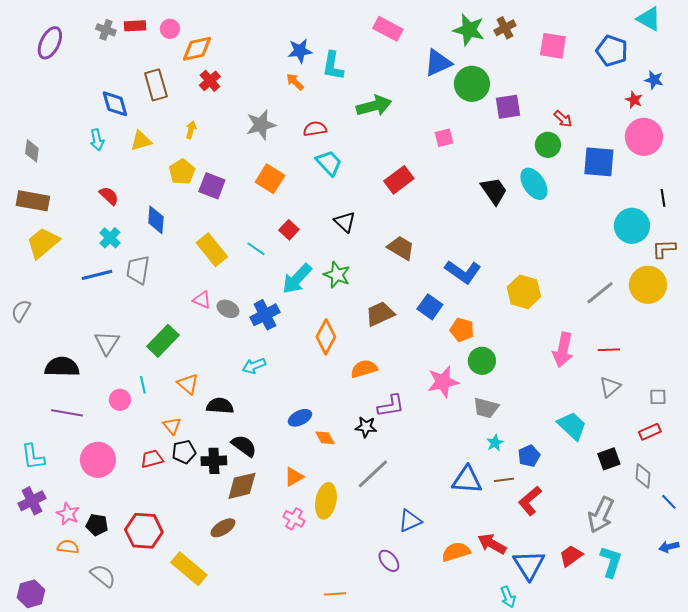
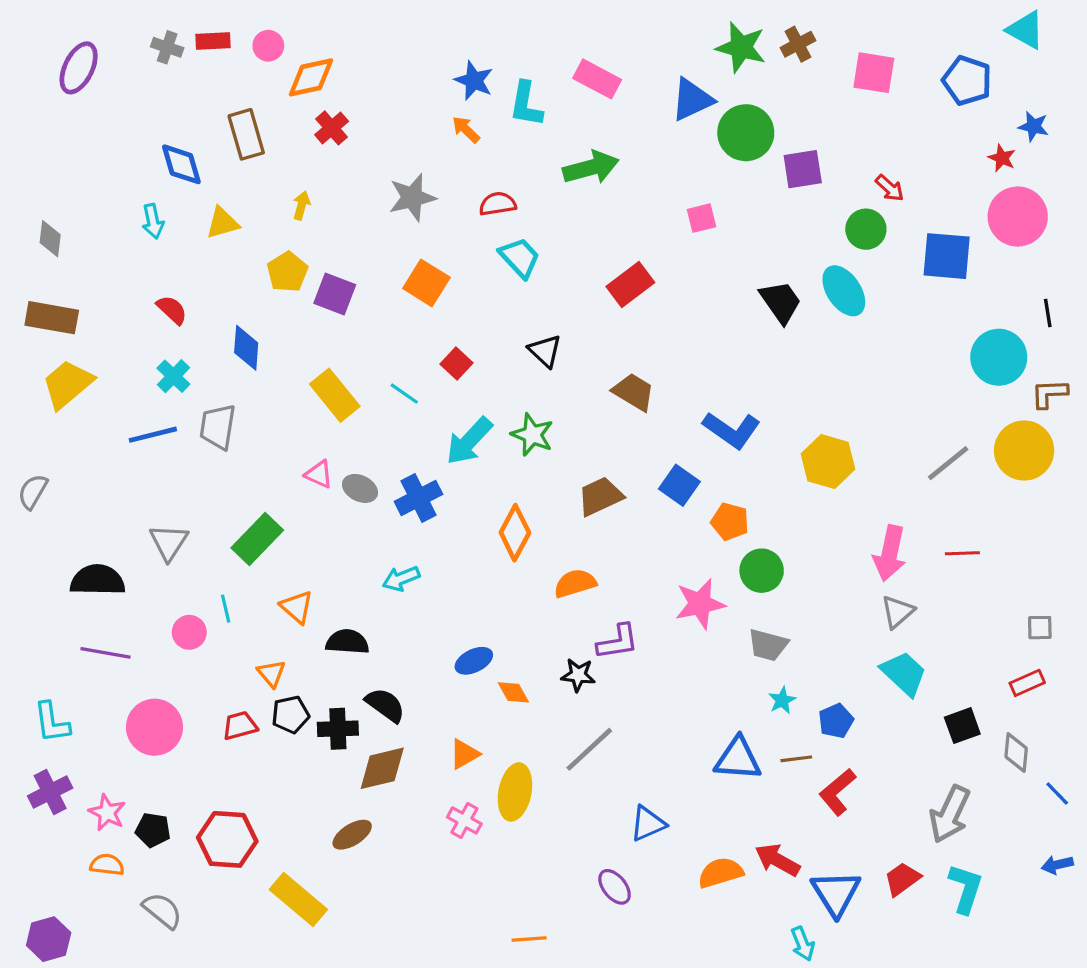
pink rectangle: (388, 29) -> (597, 79), moved
blue star: (300, 51) -> (474, 81), turned 30
gray triangle: (610, 387) -> (898, 612), moved

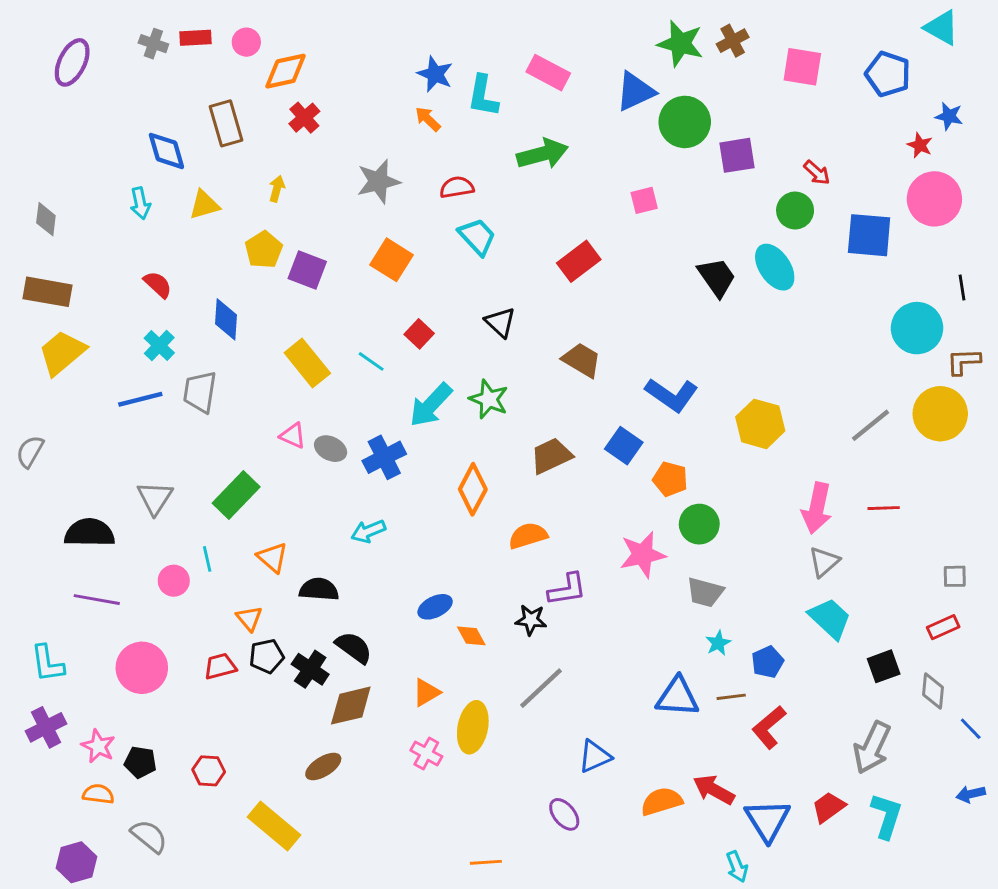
black cross: (338, 729) -> (310, 669), turned 36
red hexagon: (227, 839) -> (209, 771), size x0.6
purple hexagon: (49, 939) -> (76, 862), moved

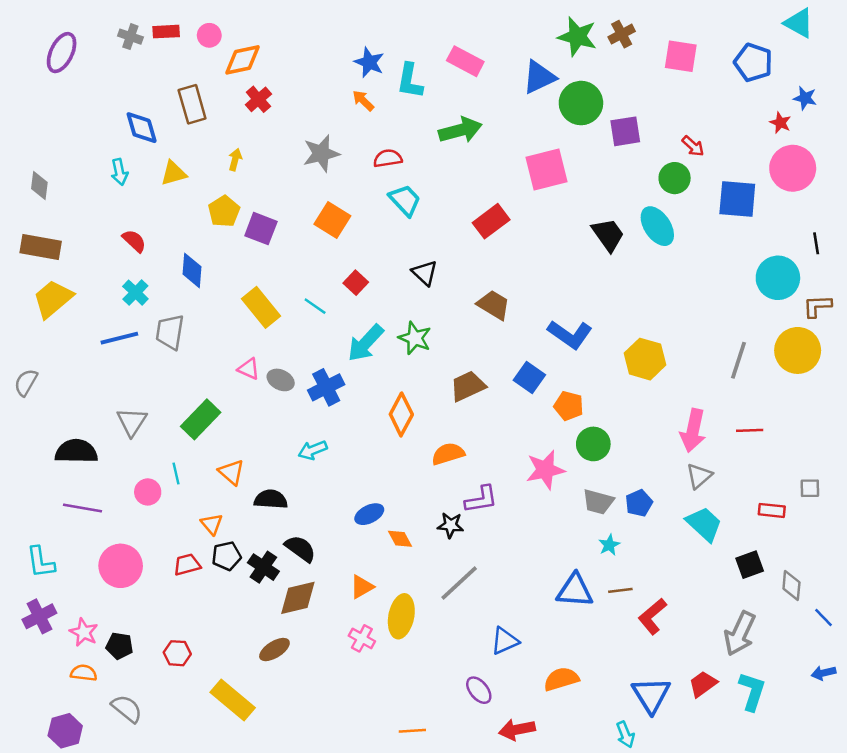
pink square: (644, 200) -> (547, 169), size x1.8
gray line: (871, 425) -> (739, 360), turned -33
red rectangle: (943, 627) -> (772, 510), moved, turned 30
blue pentagon: (767, 662) -> (639, 503), moved
red arrow: (714, 790) -> (517, 730), moved, turned -40

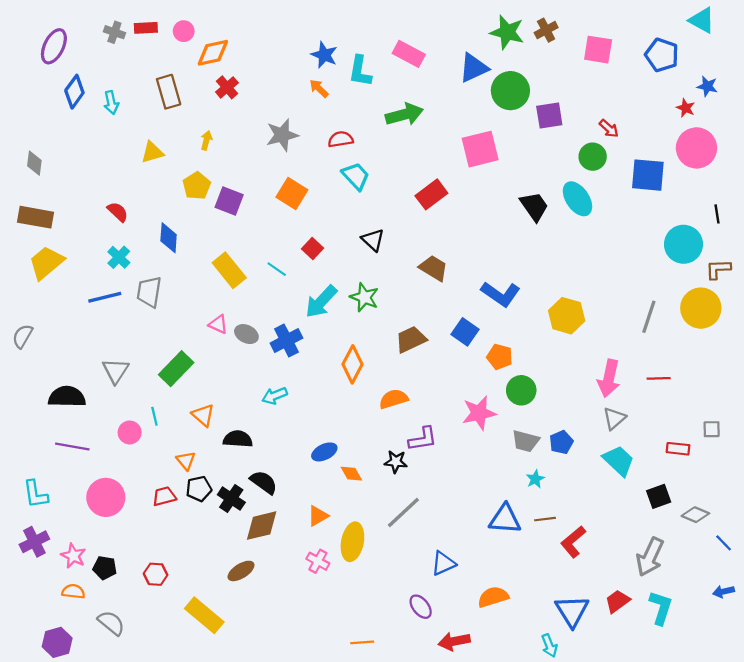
blue diamond: (142, 128) -> (74, 92), moved, turned 52
cyan arrow: (119, 172) -> (111, 103), moved
gray diamond: (791, 586) -> (695, 515), turned -72

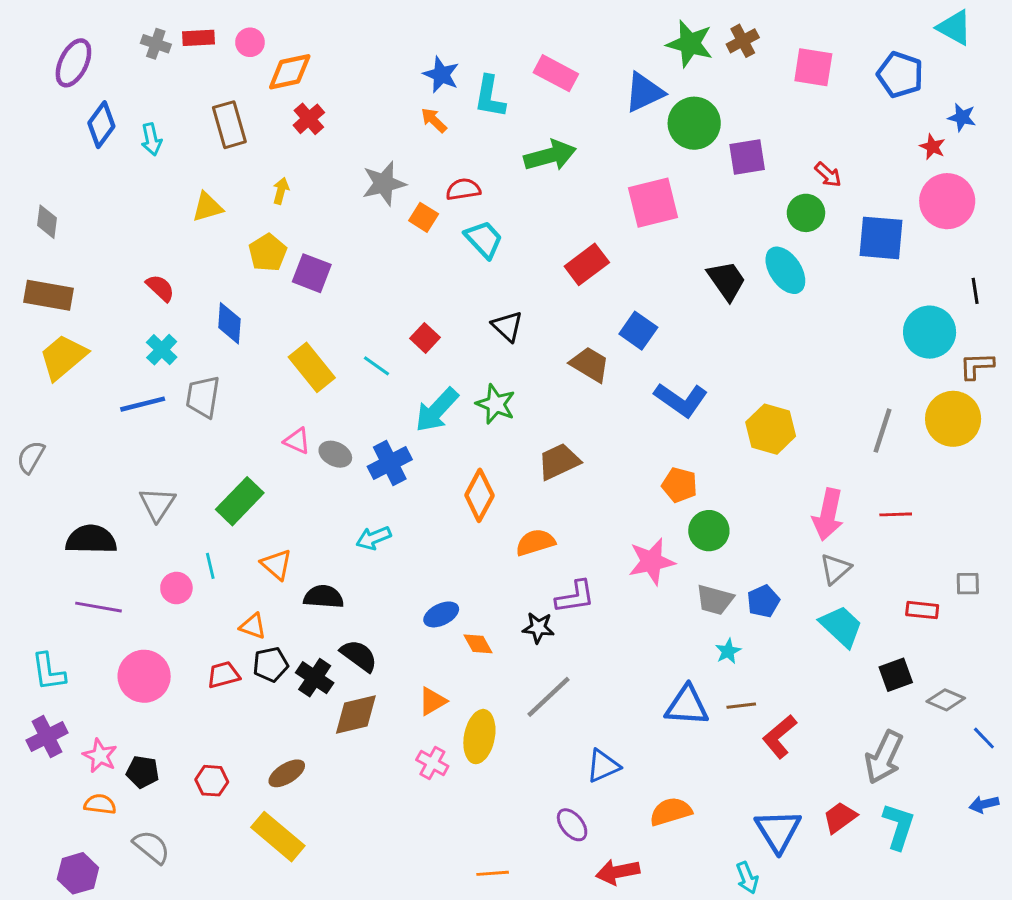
orange square: (292, 193) -> (424, 217), moved, size x0.7
blue square: (465, 332) -> (638, 331), moved
orange triangle: (186, 461) -> (253, 626), turned -30
brown ellipse: (241, 571) -> (287, 773), moved

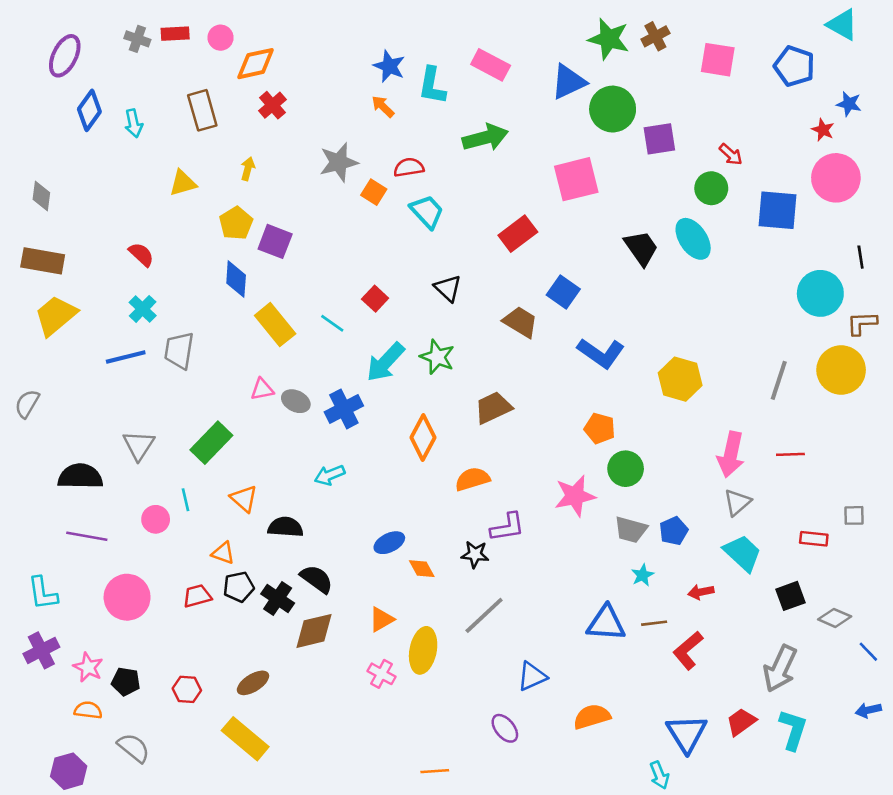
blue diamond: (229, 323) -> (236, 279), moved
pink triangle: (297, 441) -> (262, 389), turned -35
red arrow: (618, 872) -> (701, 592), moved, size x0.7

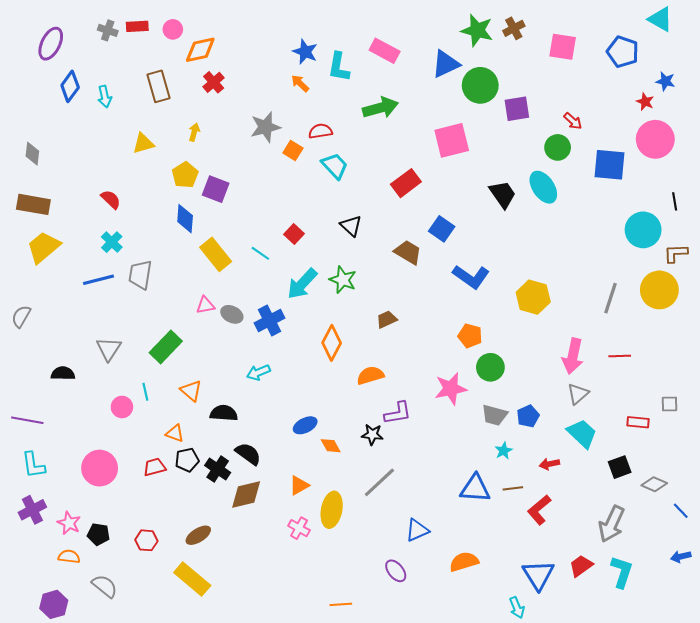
brown trapezoid: (493, 408) -> (387, 319), size x0.7
black semicircle: (80, 476) -> (63, 373), size x0.7
purple line: (87, 536) -> (27, 420), moved

